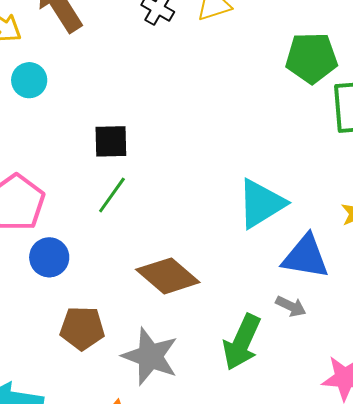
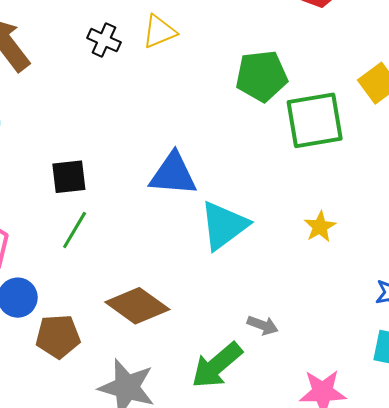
blue triangle: (305, 257) -> (173, 174), moved
brown pentagon: (82, 328) -> (58, 336), moved
green arrow: (242, 342) -> (217, 365), turned 30

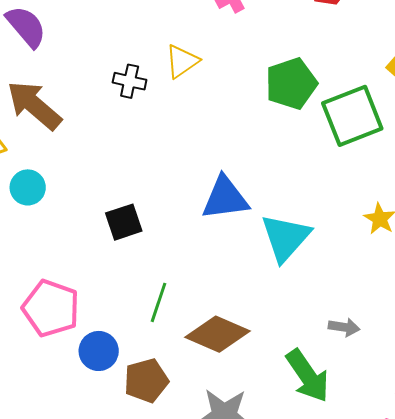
green line: (75, 230) -> (158, 302), moved
green arrow: (217, 365) -> (308, 376), turned -72

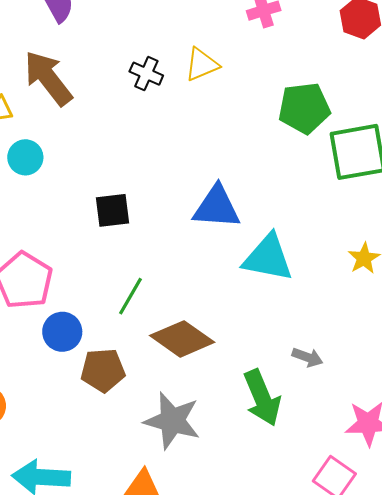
cyan triangle: (286, 238) -> (268, 258), turned 48

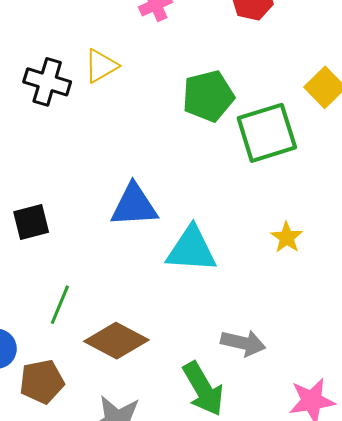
black cross: (146, 74) -> (47, 82), size x1.4
gray arrow: (308, 357) -> (243, 343), size x1.4

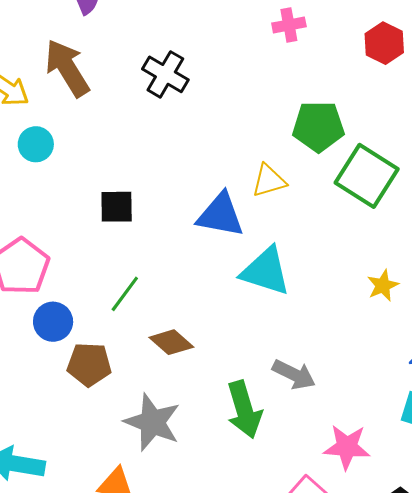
yellow triangle: (101, 66) -> (269, 181), moved
green square: (267, 133) -> (367, 176), turned 36
yellow star: (287, 237) -> (383, 285), moved
brown diamond: (116, 341) -> (171, 342), size x0.7

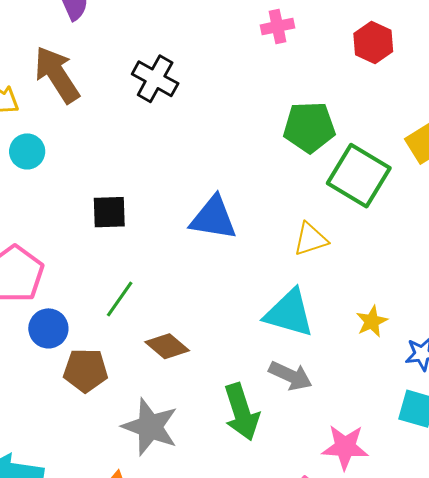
yellow triangle: (269, 181) -> (310, 239), moved
cyan triangle: (266, 271) -> (289, 313), moved
yellow star: (383, 285) -> (372, 321), moved

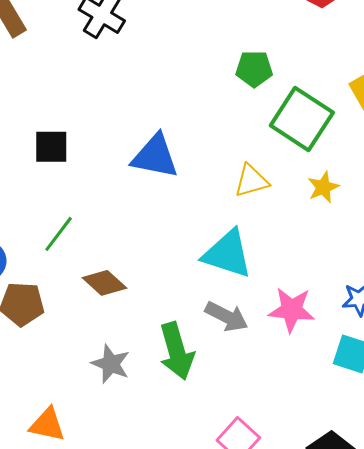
green pentagon: (309, 127) -> (254, 69), size x0.7
yellow star: (372, 321) -> (323, 187), moved
gray star: (150, 427) -> (111, 364), moved, size x0.7
pink star: (345, 447) -> (292, 310), moved

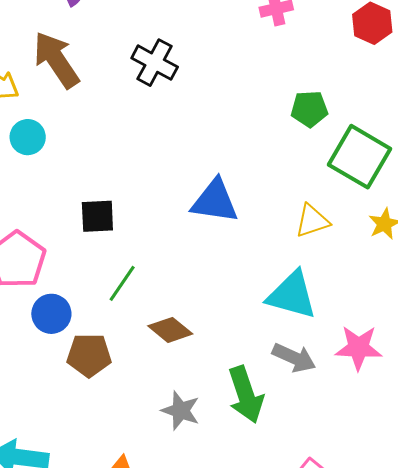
black square: (51, 147) -> (97, 216), moved

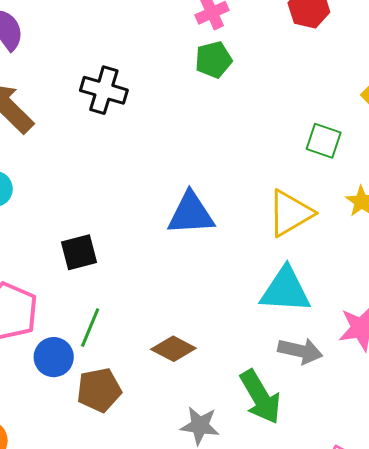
green pentagon: (309, 109) -> (213, 60), moved
green square: (360, 157) -> (324, 141), size x0.6
yellow triangle: (312, 221) -> (290, 213), size x1.4
green line: (122, 283) -> (90, 328), moved

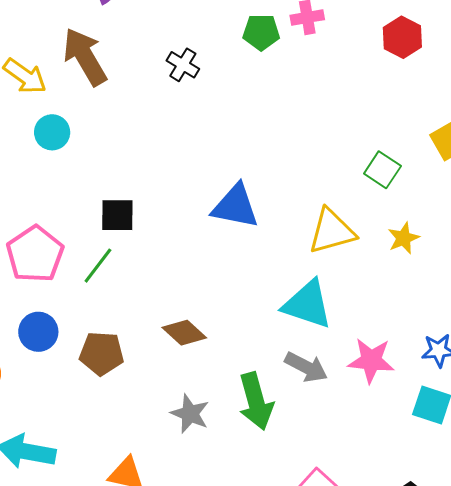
green pentagon: (213, 60) -> (261, 32), moved
black cross: (104, 90) -> (183, 65), size x0.7
green line: (90, 328) -> (98, 266), moved
blue circle: (54, 357) -> (38, 332), moved

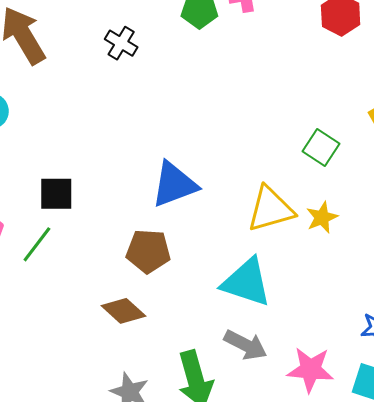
blue triangle: (235, 206) -> (174, 184), turned -32
yellow star: (404, 238) -> (322, 217), moved
brown pentagon: (102, 353) -> (148, 251), moved
pink star: (371, 360) -> (310, 370), moved

